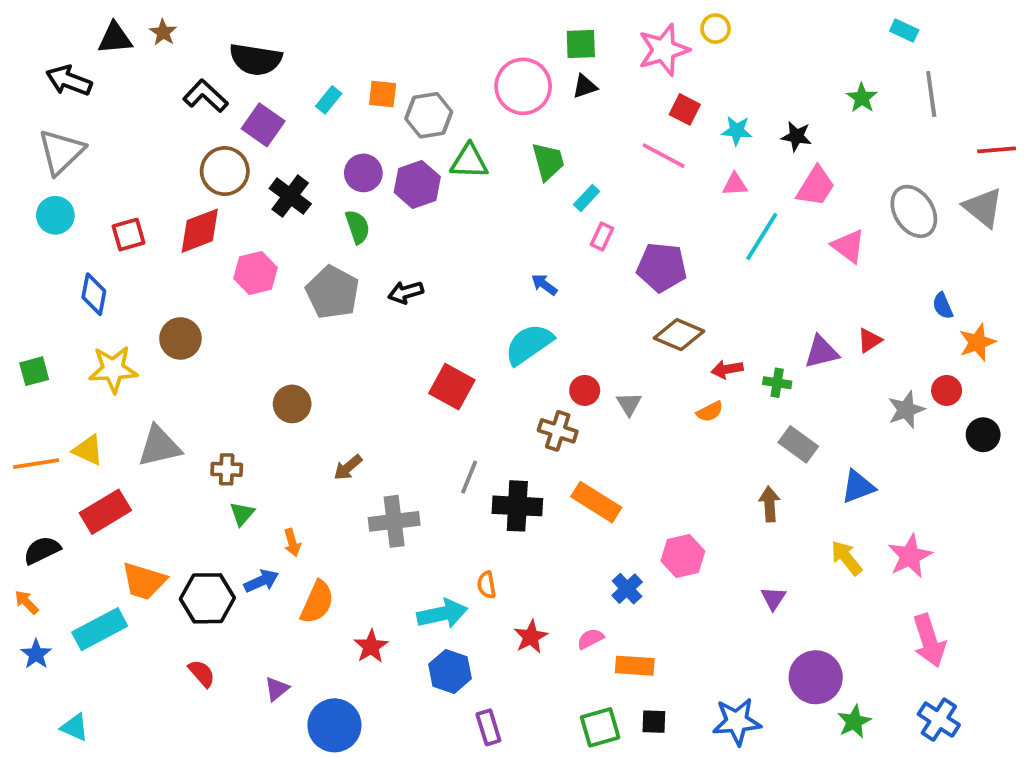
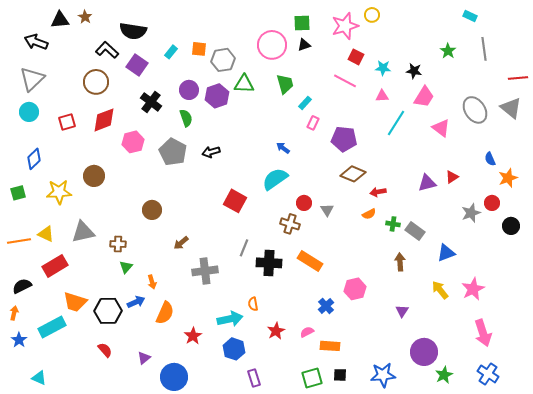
brown circle: (225, 171) -> (96, 82), moved
blue diamond: (94, 294) -> (34, 159), moved, turned 35
green cross: (777, 383) -> (393, 224), moved
orange arrow: (26, 602) -> (14, 313), turned 56

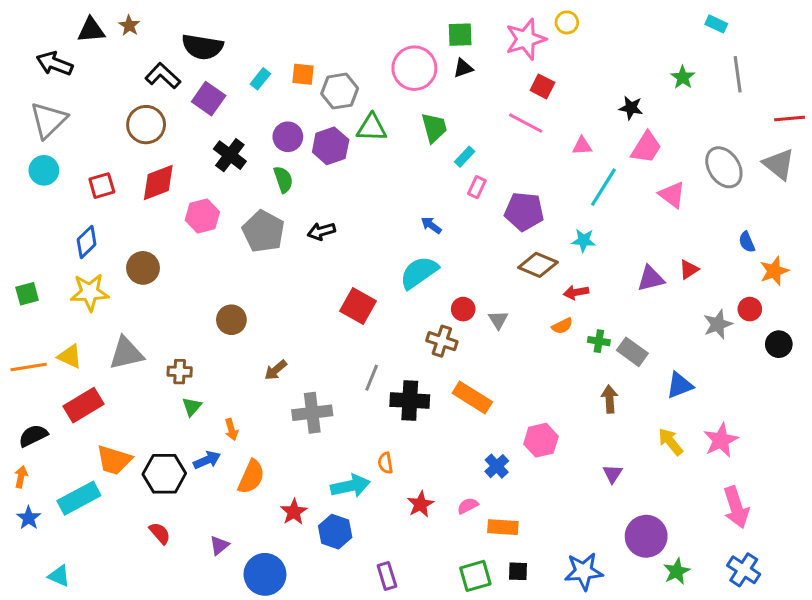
cyan star: (383, 68) -> (584, 240), moved
blue diamond: (34, 159) -> (87, 242), moved
blue hexagon: (234, 349) -> (335, 532), moved

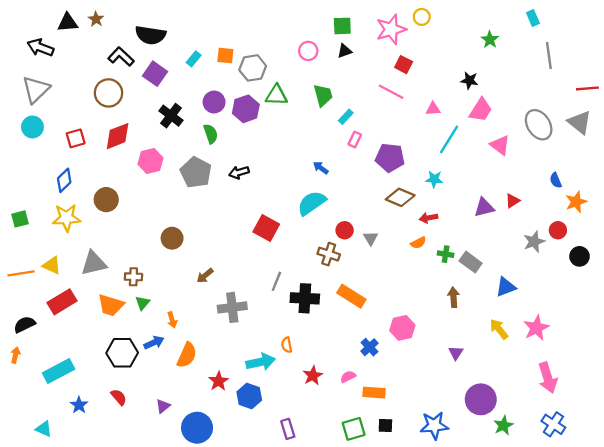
cyan rectangle: (716, 24) -> (533, 18), turned 42
pink circle: (414, 68) -> (308, 51), size x0.6
green star: (683, 77) -> (490, 40), moved
orange trapezoid: (114, 460) -> (111, 305), moved
blue star: (29, 518) -> (79, 405), moved

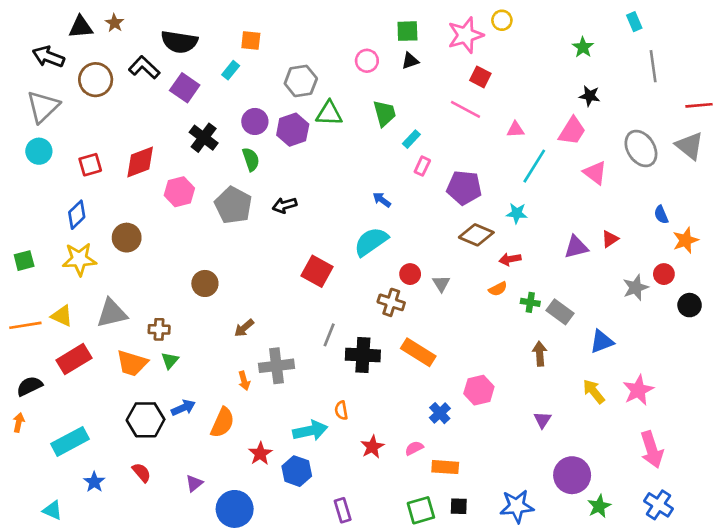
orange square: (225, 55) -> (251, 40), moved
black star: (469, 80) -> (590, 96), moved
brown circle: (108, 93) -> (96, 80), moved
orange arrow: (172, 320) -> (244, 381), moved

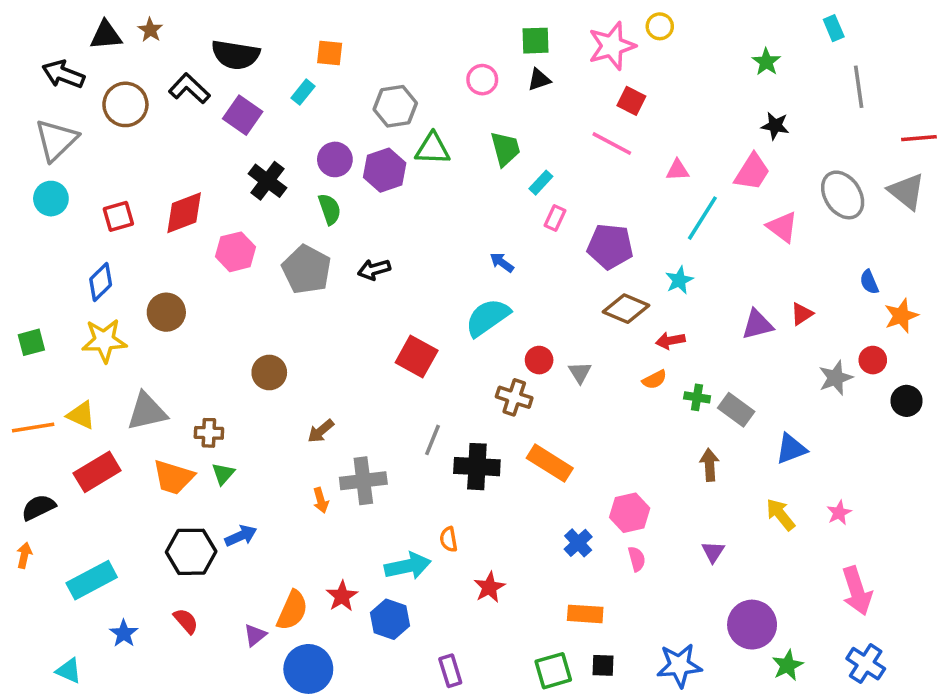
cyan star: (517, 213) -> (679, 280), turned -30
pink star: (638, 390) -> (839, 513), size x0.6
orange semicircle: (222, 423) -> (292, 610), moved
pink semicircle: (414, 448) -> (637, 559), moved, turned 102

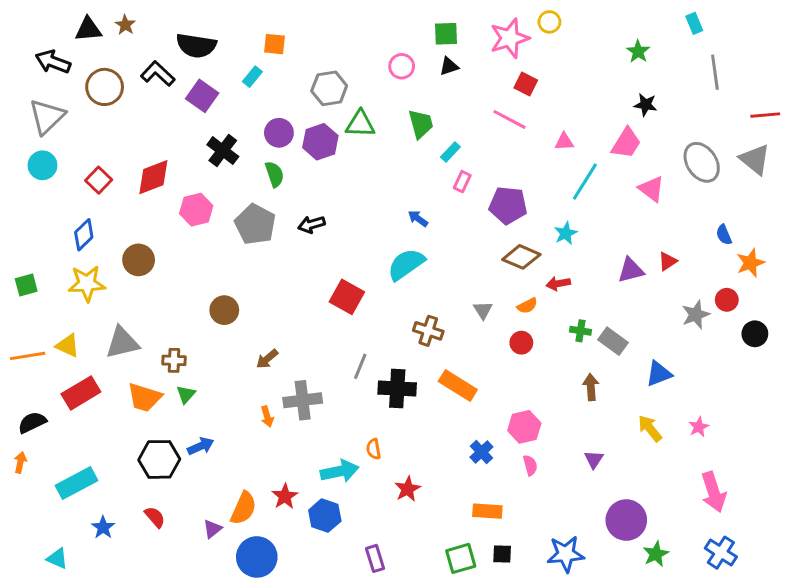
red square: (118, 216) -> (99, 180), turned -30
red circle: (539, 360) -> (521, 343), moved
orange semicircle: (654, 380) -> (527, 306), moved

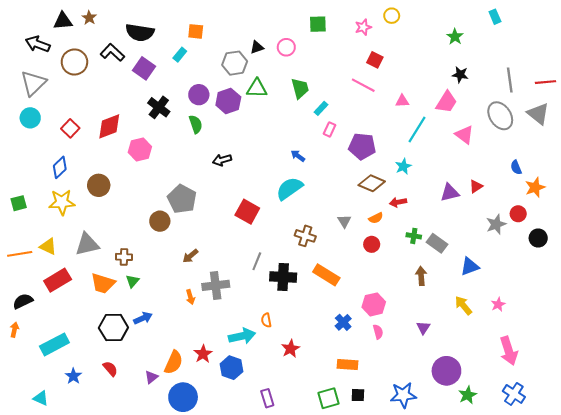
pink star: (510, 38) -> (363, 27), size x0.6
black triangle: (449, 66) -> (257, 47), moved
gray line: (715, 72) -> (510, 80), moved
gray pentagon: (255, 224) -> (182, 199), moved

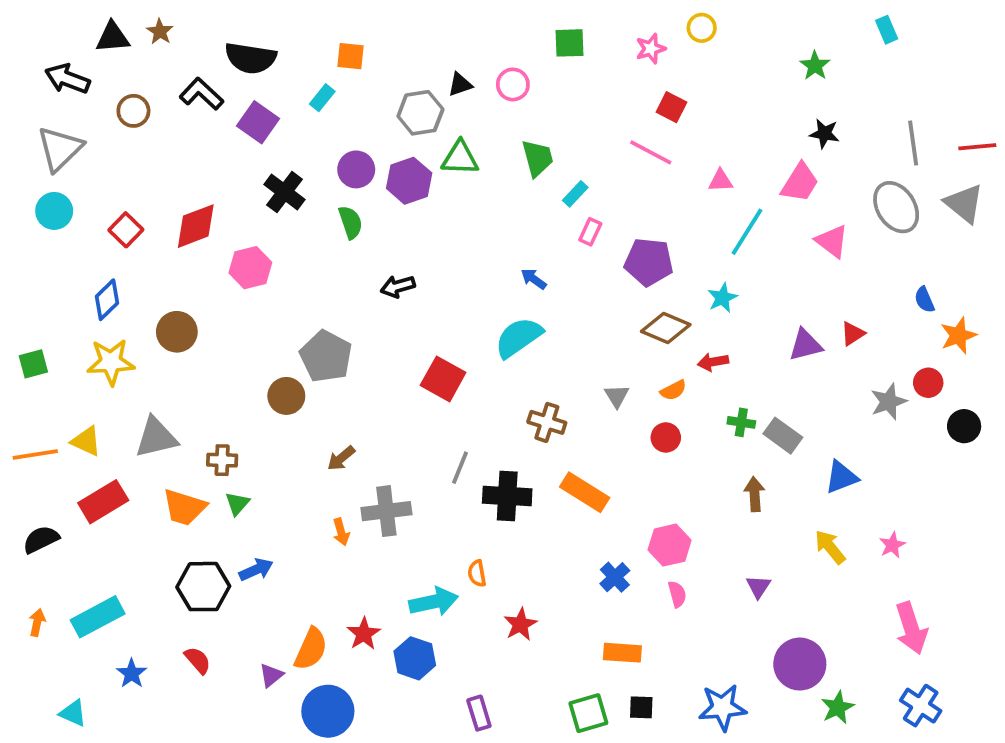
brown circle: (74, 62) -> (133, 111), size x0.7
orange arrow: (14, 330) -> (37, 622), moved

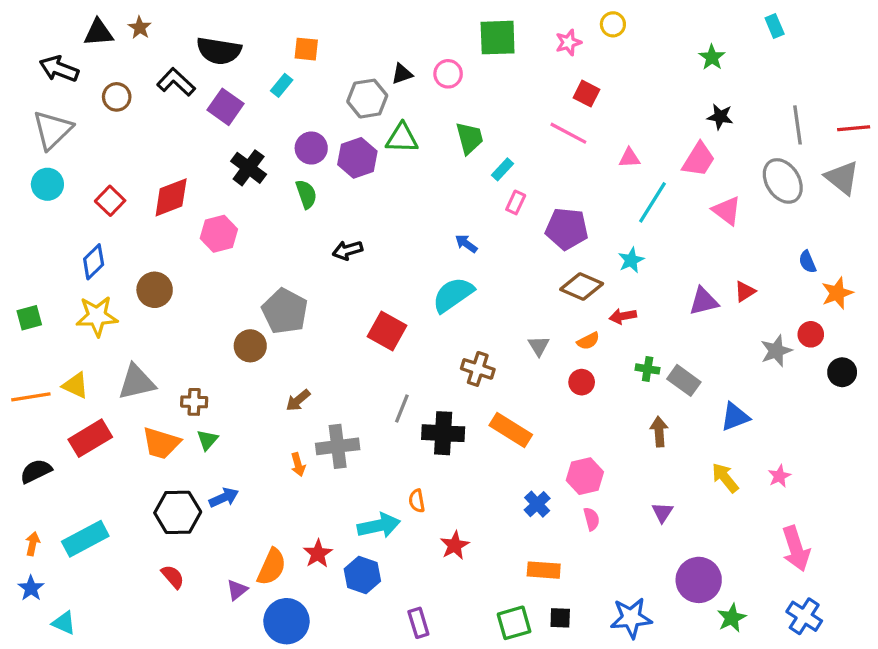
green square: (570, 43) -> (498, 38), size x1.4
blue star: (132, 673) -> (31, 588), moved

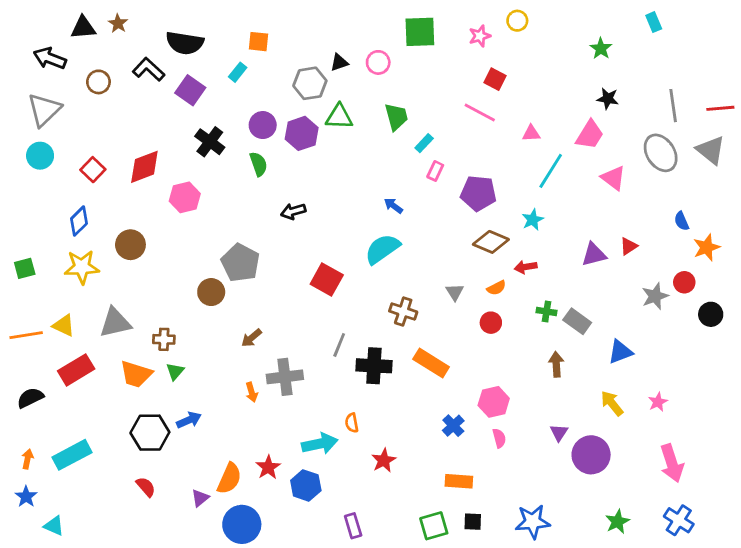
purple circle: (699, 580) -> (591, 455), moved

